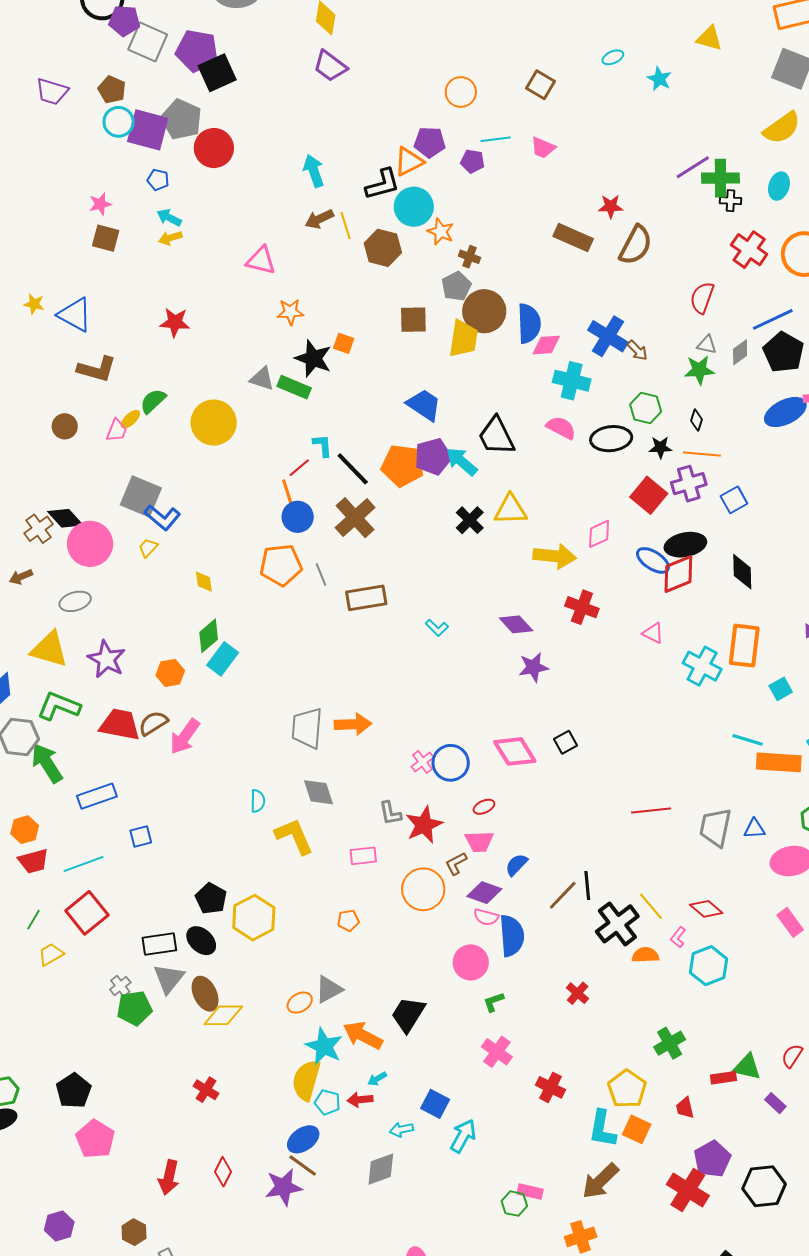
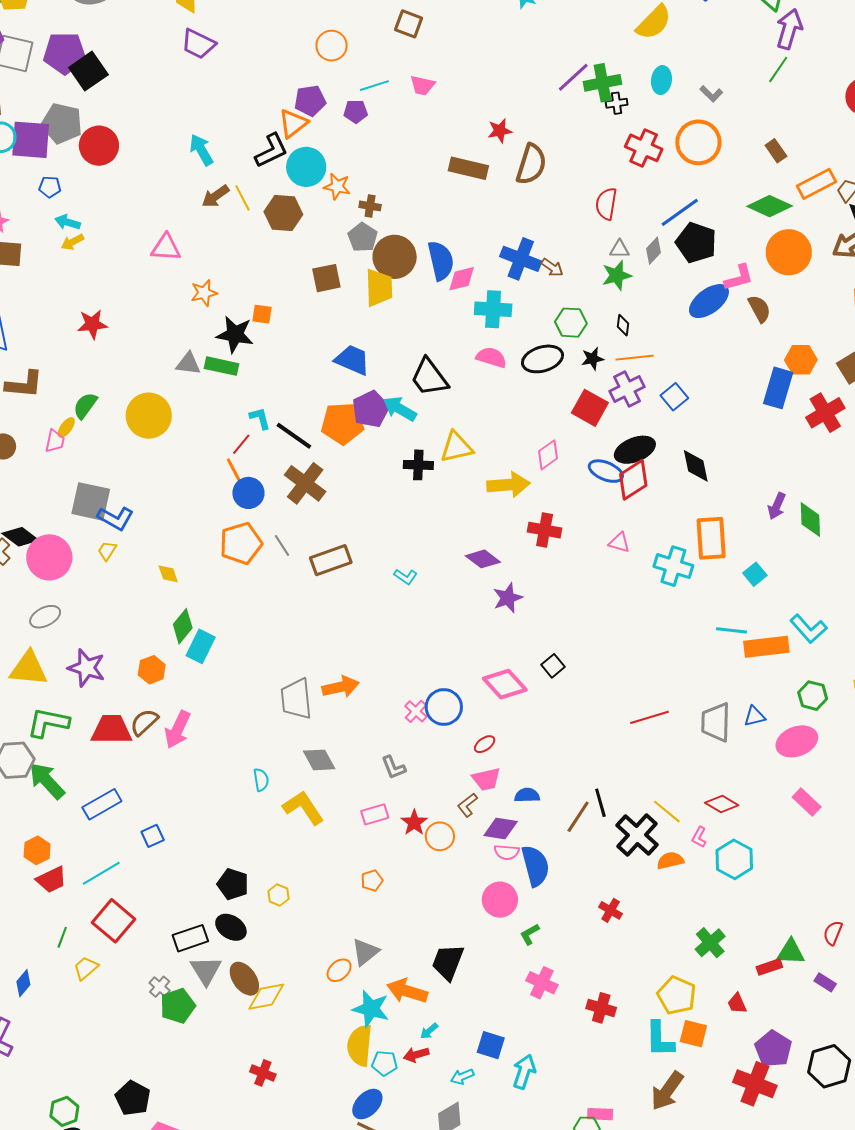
black cross: (470, 520) -> (418, 465), turned -32
red star: (424, 825) -> (414, 823), moved, size x0.7
blue semicircle: (516, 865) -> (527, 795), turned 55
orange circle: (423, 889) -> (440, 836), size x0.7
yellow hexagon: (254, 918) -> (278, 895), size x0.5

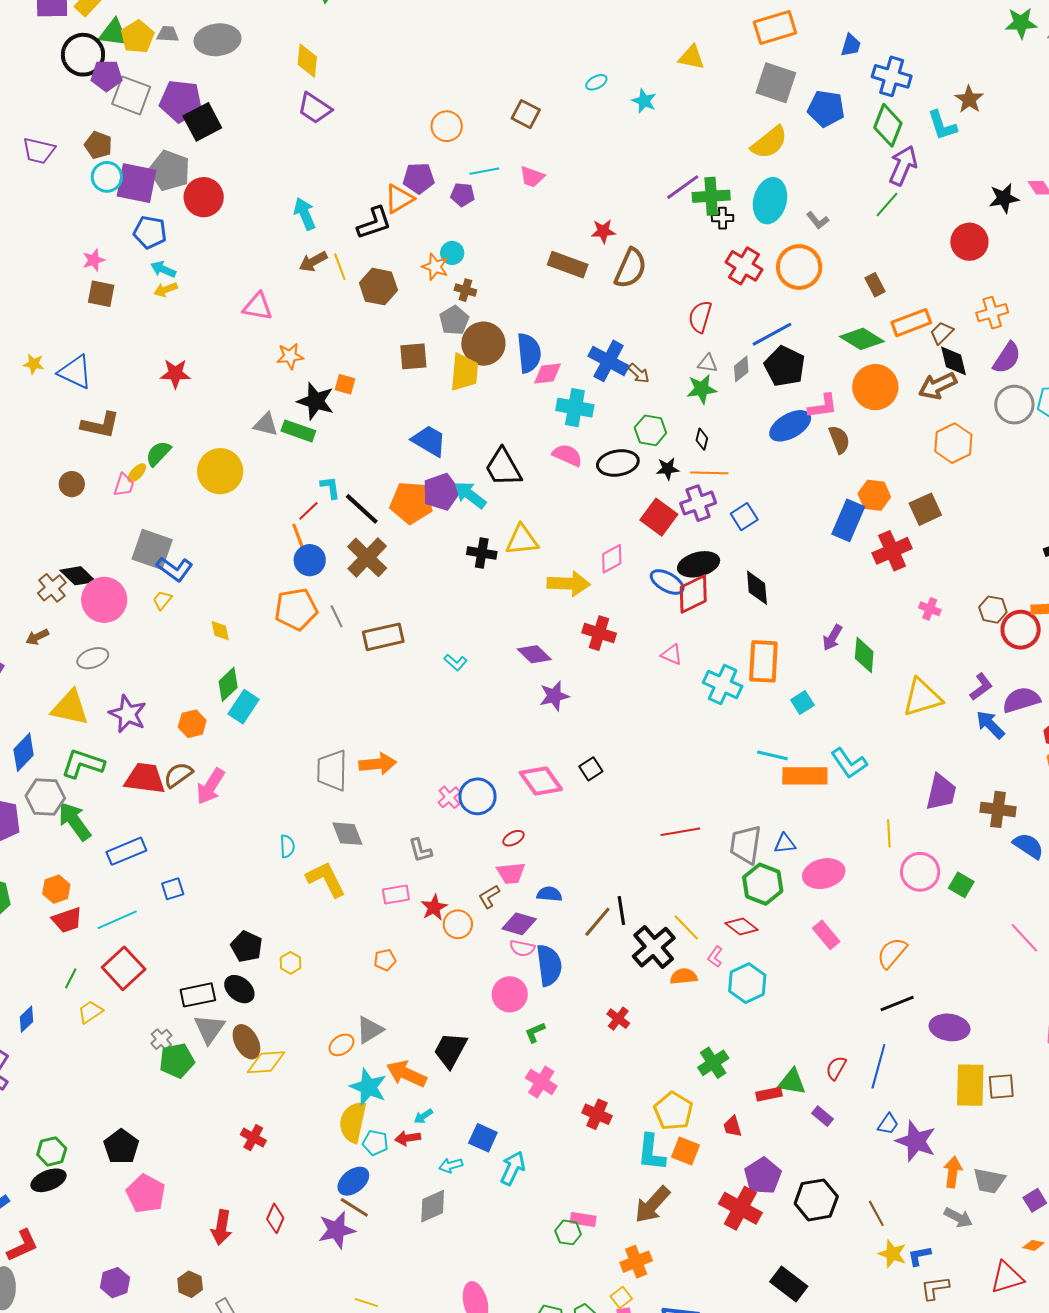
cyan ellipse: (661, 80) -> (770, 201), size x1.6
cyan circle: (306, 167) -> (452, 253), moved, size x0.6
blue pentagon: (50, 187) -> (150, 232), size x1.5
green hexagon: (813, 696) -> (763, 884), moved, size x1.4

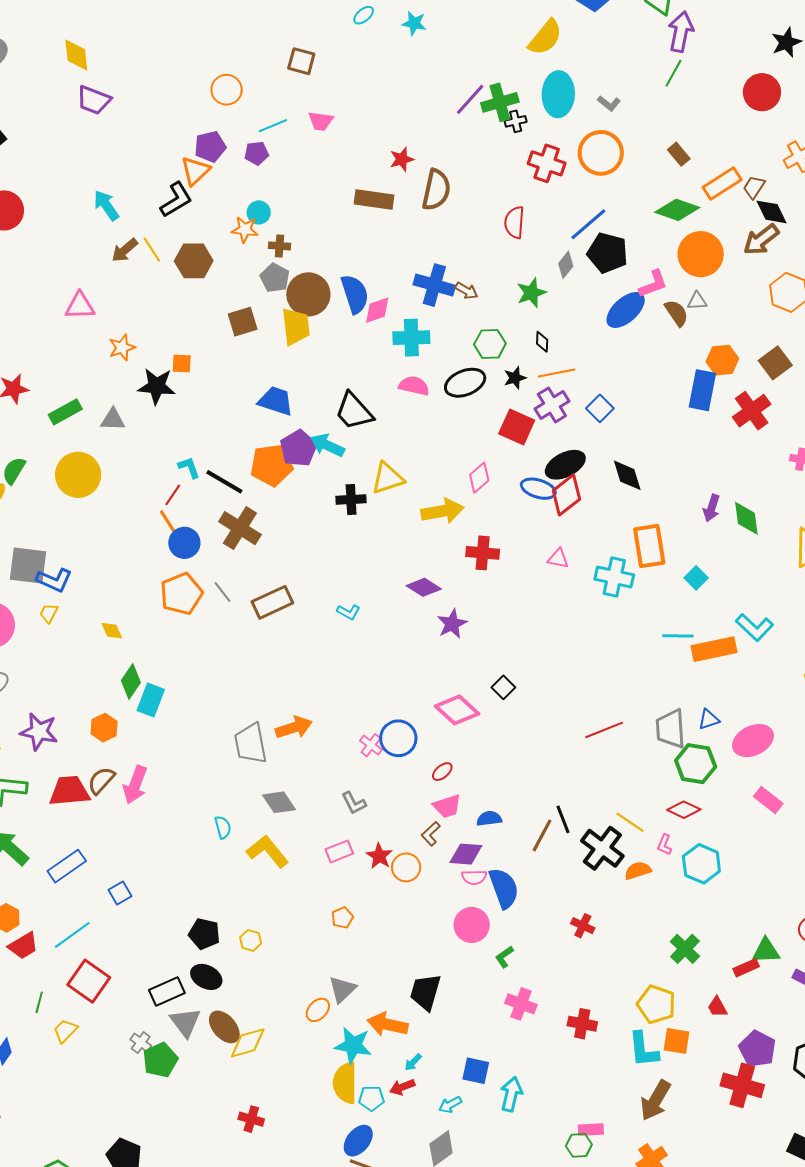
gray triangle: (708, 363) -> (697, 301), moved
green rectangle: (298, 431) -> (65, 412), moved, turned -36

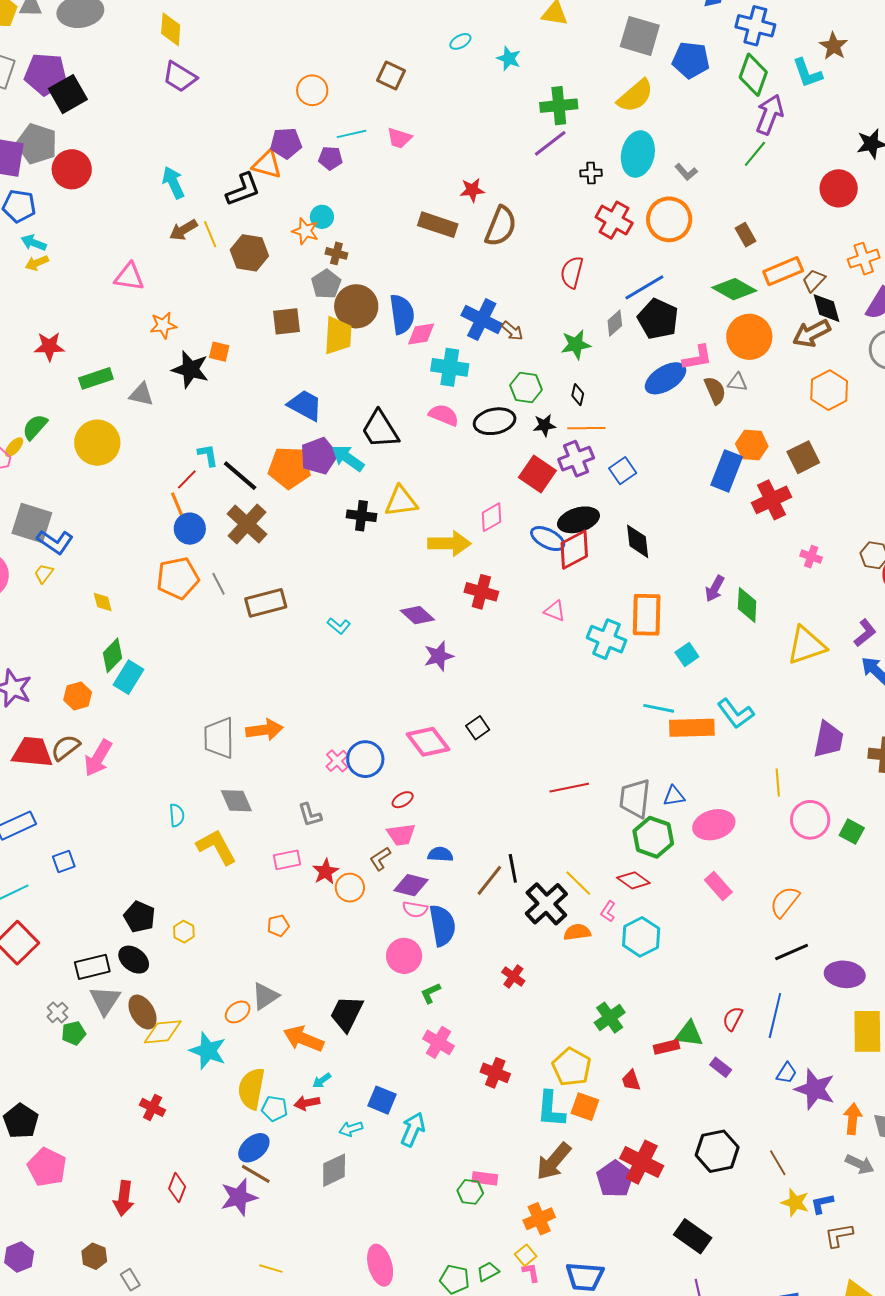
green cross: (500, 102) -> (559, 106), moved
orange triangle: (195, 171) -> (267, 164), turned 48
cyan star: (353, 1045) -> (208, 1051), moved
purple pentagon: (757, 1049) -> (615, 1179), moved
green pentagon: (160, 1060) -> (74, 1033), size x0.7

